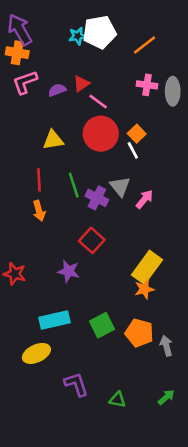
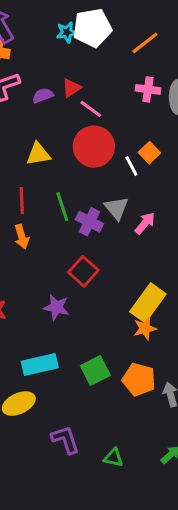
orange square: (137, 134) -> (149, 153), moved

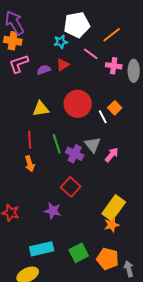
cyan star: (67, 32) -> (61, 42), moved
pink line: (91, 109) -> (91, 54), moved

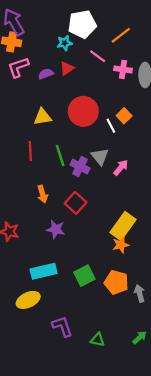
orange arrow: (30, 164) -> (42, 194), moved

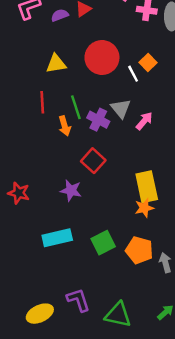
orange arrow: (42, 194) -> (65, 126), moved
yellow rectangle: (123, 226) -> (147, 187), turned -48
yellow ellipse: (28, 300) -> (40, 314), moved
green triangle: (98, 340) -> (118, 315), size x1.6

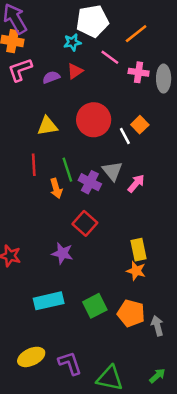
yellow rectangle: (147, 187) -> (139, 250), size x0.7
orange star: (144, 208) -> (136, 271), turned 30
yellow ellipse: (40, 314) -> (31, 357), moved

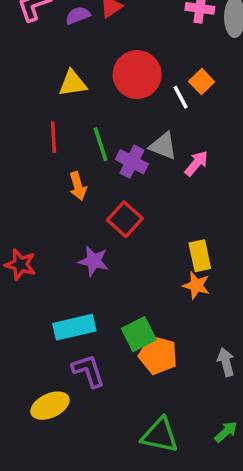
gray triangle: (112, 171) -> (163, 146), turned -30
orange arrow: (56, 188) -> (78, 186), moved
orange pentagon: (131, 313) -> (158, 355), moved
purple L-shape: (70, 363) -> (88, 371), moved

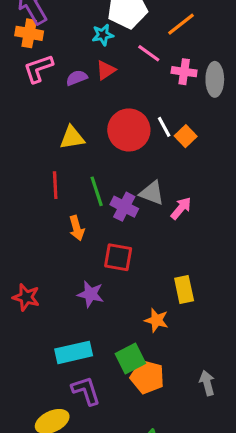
white line: (181, 97) -> (164, 127), moved
red square: (125, 219) -> (118, 257), turned -32
orange star: (196, 285) -> (156, 320), moved

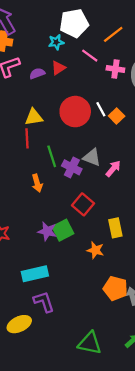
red line: (55, 185) -> (27, 138), moved
red square: (118, 257) -> (83, 204), moved, turned 30
green square: (130, 359) -> (63, 230), moved
orange pentagon: (147, 377) -> (115, 288), moved

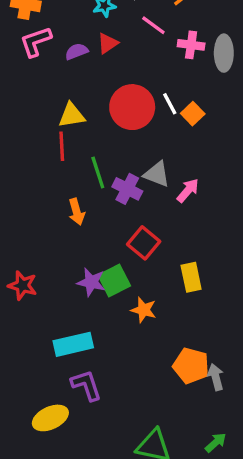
orange star: (95, 250) -> (144, 310), moved

